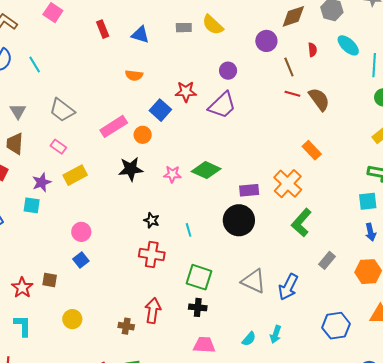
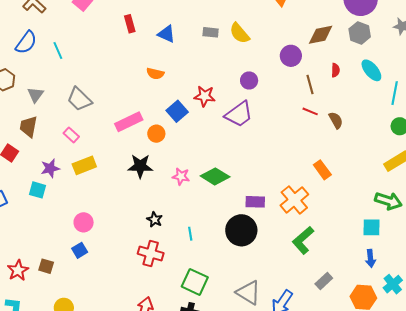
brown semicircle: (319, 99) -> (336, 120), size x0.7

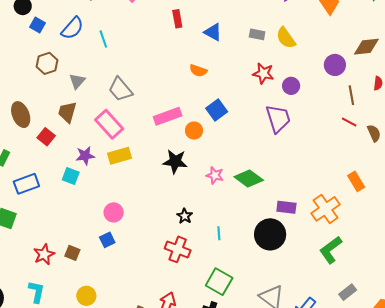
red star: (205, 96) -> (263, 73), moved
purple trapezoid: (239, 114) -> (278, 119), turned -76
pink rectangle: (71, 135) -> (109, 124), size x1.8

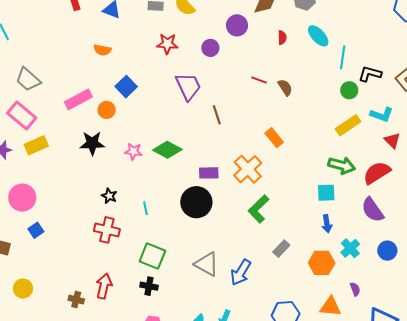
purple circle: (291, 86) -> (210, 48), moved
brown line: (351, 95) -> (217, 115), moved
pink circle: (114, 212) -> (22, 198), moved, size x1.4

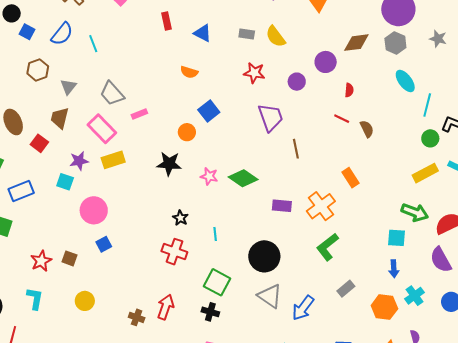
red semicircle: (282, 38) -> (349, 90), moved
pink rectangle: (78, 99) -> (139, 114), moved, size x0.6
black circle: (196, 202) -> (264, 256), moved

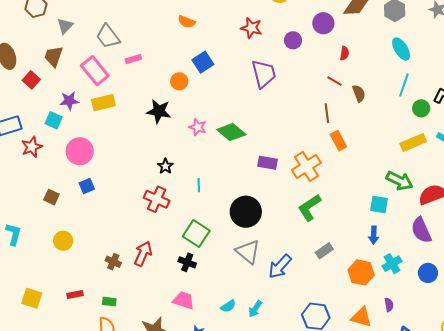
cyan line: (427, 105) -> (404, 85), moved
brown line: (296, 149) -> (327, 113), moved
red star: (41, 261) -> (32, 147), moved

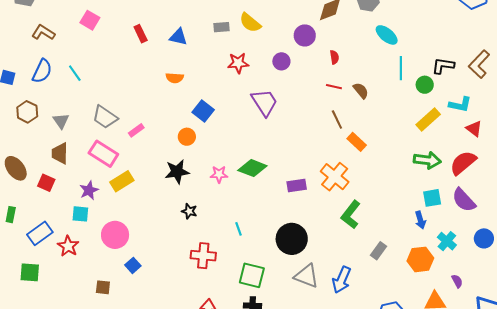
black star: (165, 166) -> (189, 211), moved
cyan square: (379, 205) -> (432, 198), moved

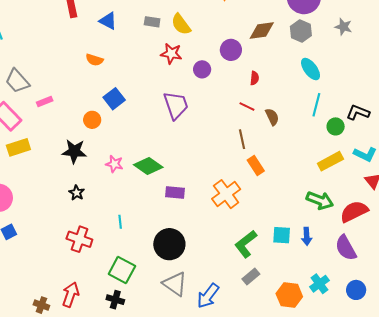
red star: (238, 63) -> (171, 54), moved
purple rectangle: (297, 186) -> (175, 192), moved
cyan square: (432, 198) -> (282, 235), moved
green L-shape: (351, 215) -> (246, 244), moved
blue arrow: (420, 220) -> (307, 236), moved

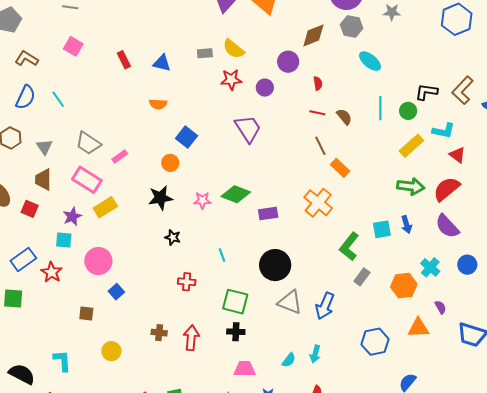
cyan line: (316, 105) -> (380, 108), moved
red cross: (79, 239) -> (187, 282), size x0.7
brown cross: (41, 305) -> (159, 333), moved

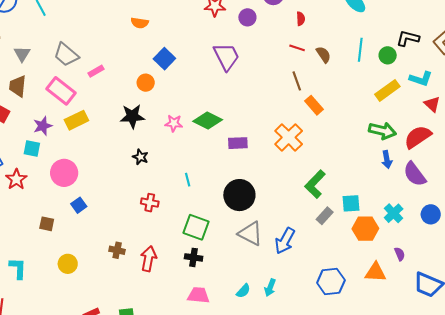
blue arrow: (406, 224) -> (387, 160), moved
cyan square: (382, 229) -> (351, 203), moved

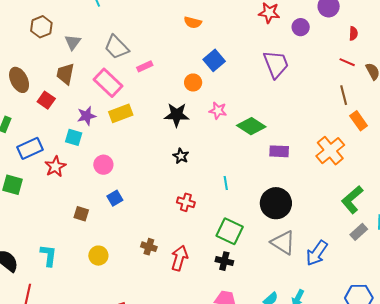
pink star: (174, 123) -> (218, 111), moved
pink circle: (64, 173) -> (103, 165), size x0.7

